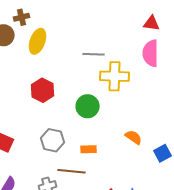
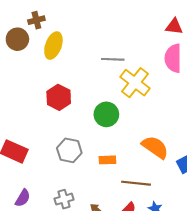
yellow cross: (115, 76) -> (135, 83), turned 36
orange semicircle: (134, 137) -> (155, 147), size x1.5
brown line: (72, 171) -> (136, 183), moved

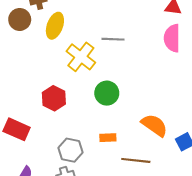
yellow cross: (135, 83) -> (81, 57), moved
red hexagon: (59, 97) -> (54, 98), moved
gray hexagon: (69, 150) -> (70, 150), moved

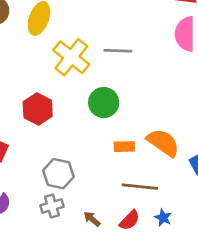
gray line: (113, 39) -> (118, 51), moved
orange rectangle: (108, 138) -> (124, 147), moved

